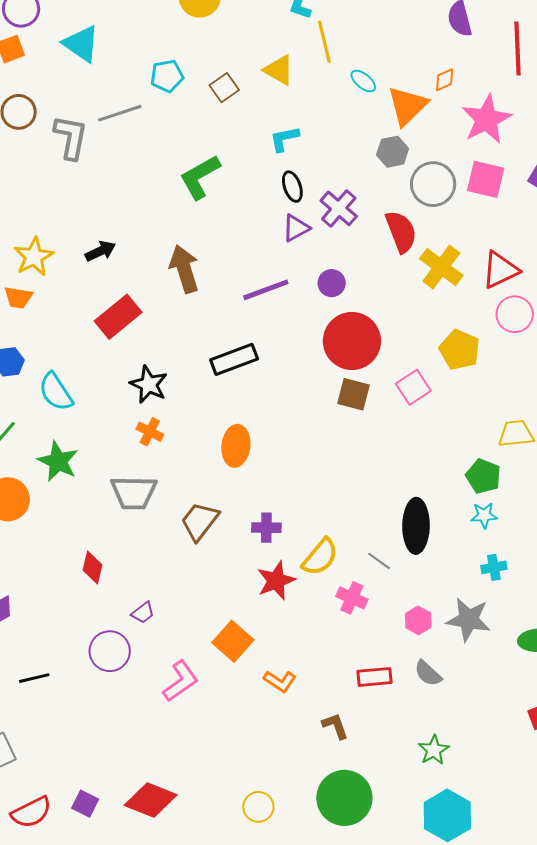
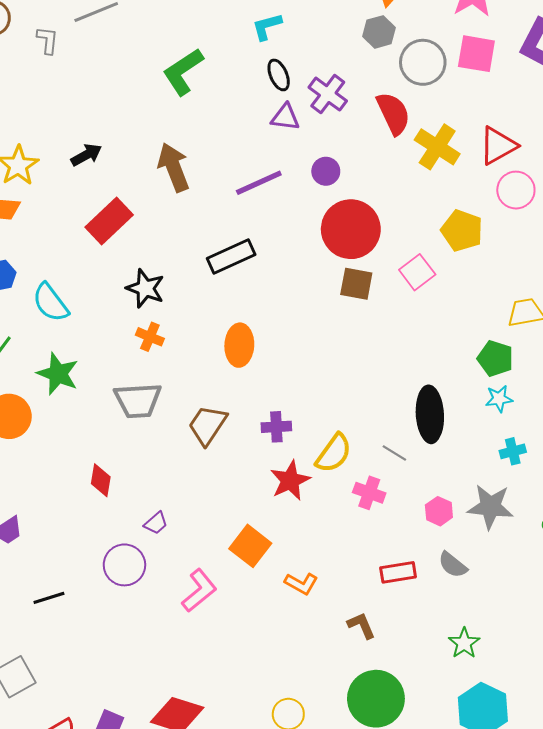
gray L-shape: (71, 137) -> (48, 40), size x0.6
purple triangle: (296, 228) -> (285, 117), turned 40

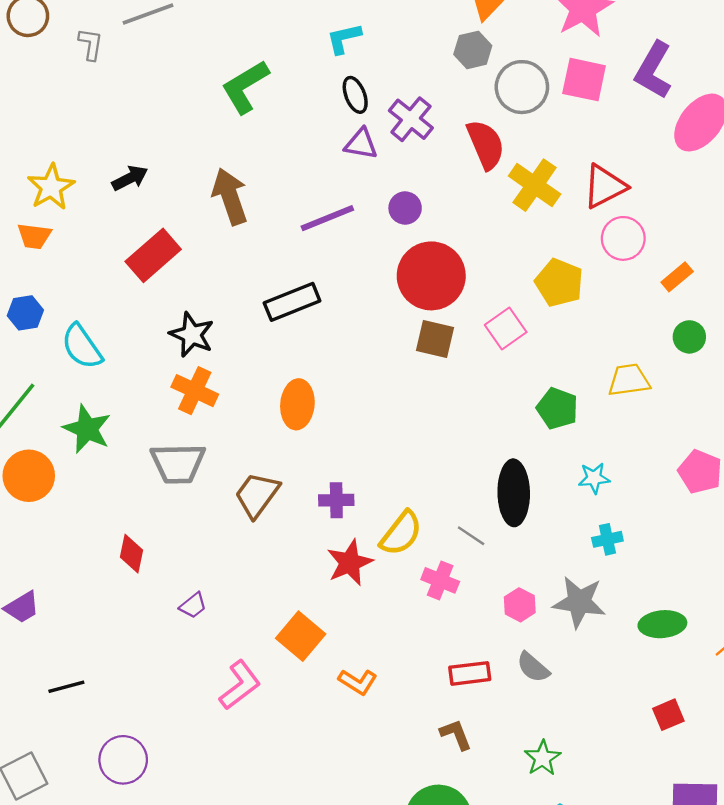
orange cross: (150, 337) -> (195, 391), size x1.4
green pentagon: (495, 359) -> (557, 408), moved
purple circle: (124, 565) -> (123, 760), moved
brown L-shape: (361, 625) -> (456, 734), moved

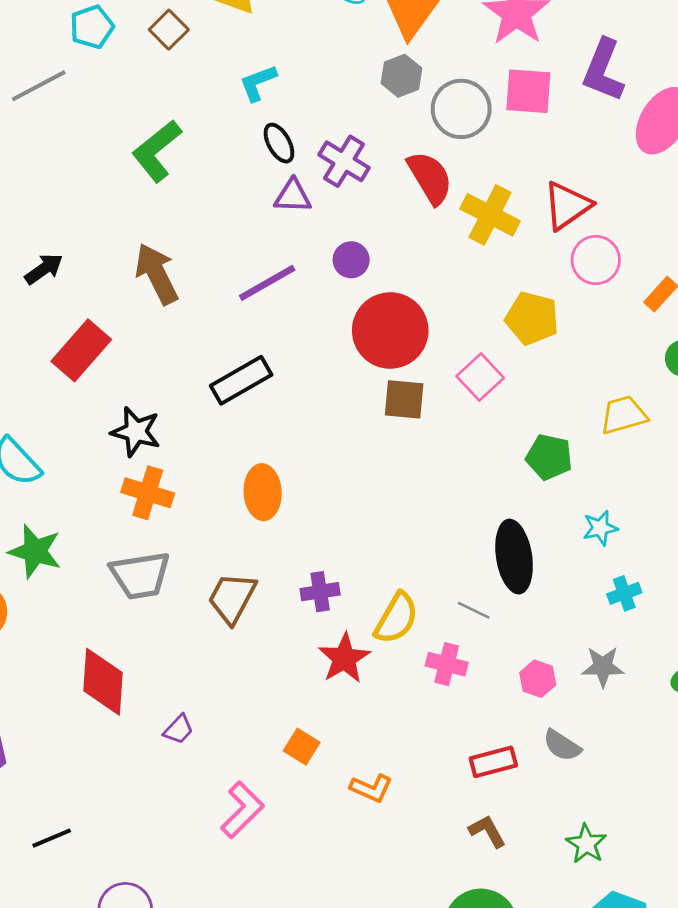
red diamond: (132, 554) -> (103, 682), size x1.6
gray star: (579, 602) -> (603, 667), size x0.7
orange square: (301, 636) -> (302, 747), size x0.7

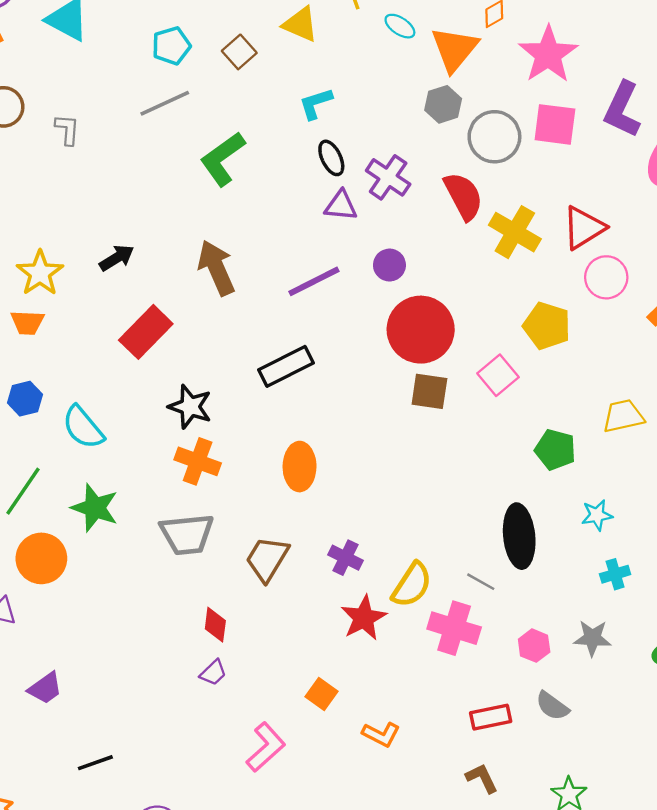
gray line: (39, 86) -> (165, 103), moved
purple cross: (320, 592) -> (345, 558), turned 32
pink cross: (447, 664) -> (454, 628), size x1.4
red diamond: (103, 682) -> (215, 625), moved, size x0.6

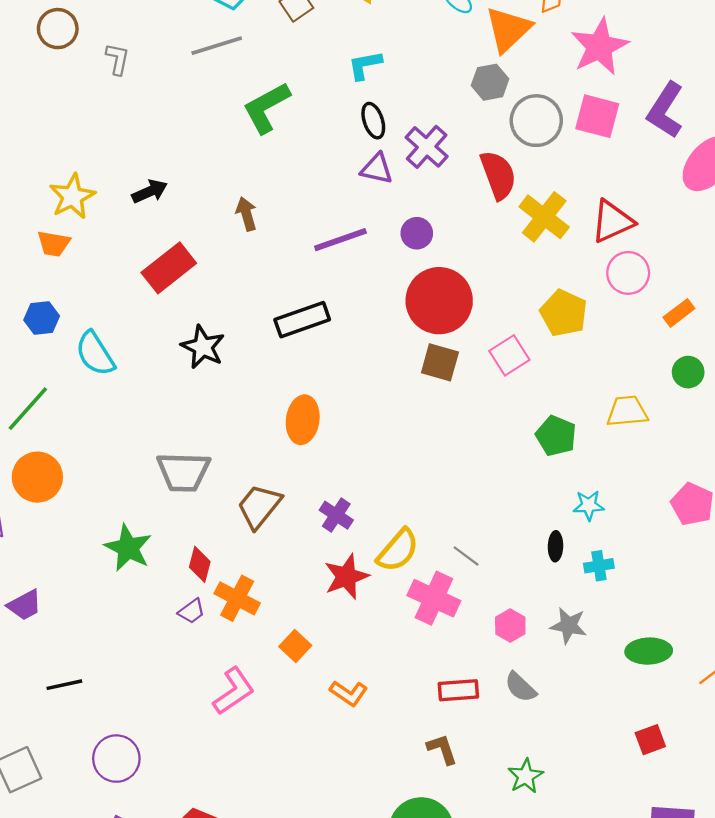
brown arrow: (216, 268) -> (246, 214), size x0.6
orange cross: (198, 461) -> (237, 598), moved
green star: (95, 508) -> (128, 548), moved
black ellipse: (519, 536) -> (555, 546), moved, size x0.5

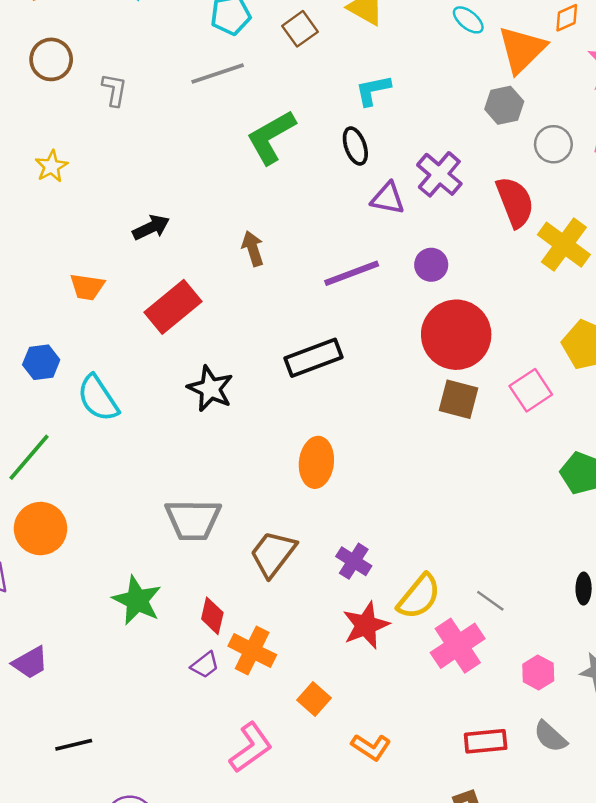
black ellipse: (373, 121) -> (355, 146), moved
gray circle: (536, 121) -> (553, 144), size x0.7
yellow star: (72, 197) -> (51, 166), moved, size x0.7
orange trapezoid: (54, 244) -> (87, 287), moved
pink cross: (434, 598) -> (458, 646), turned 33

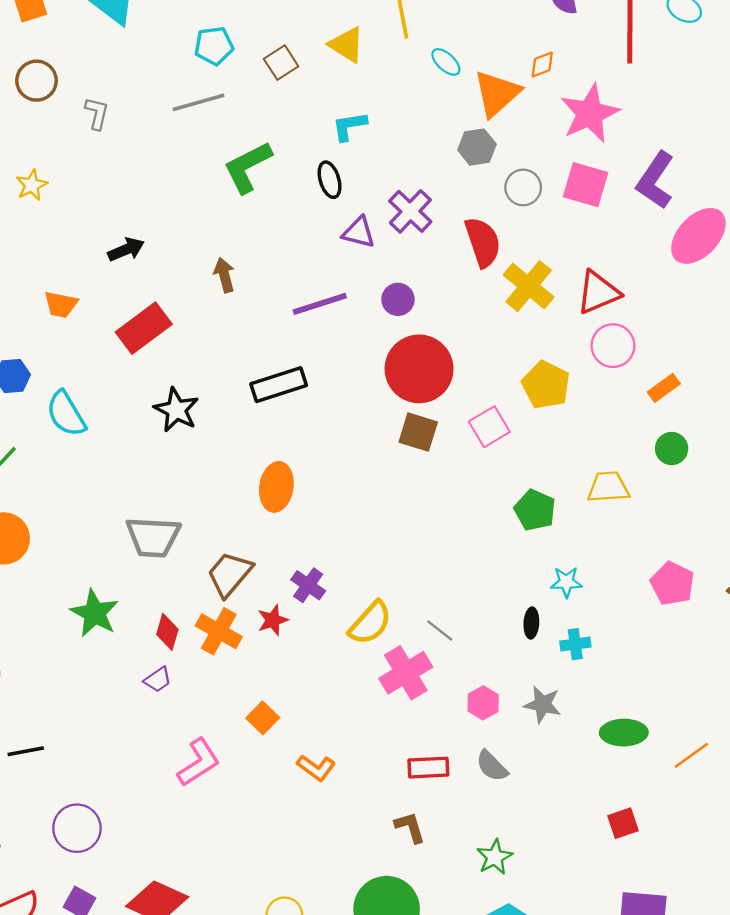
red star: (366, 625) -> (273, 620), moved, size x0.7
orange cross: (252, 650) -> (219, 631), moved

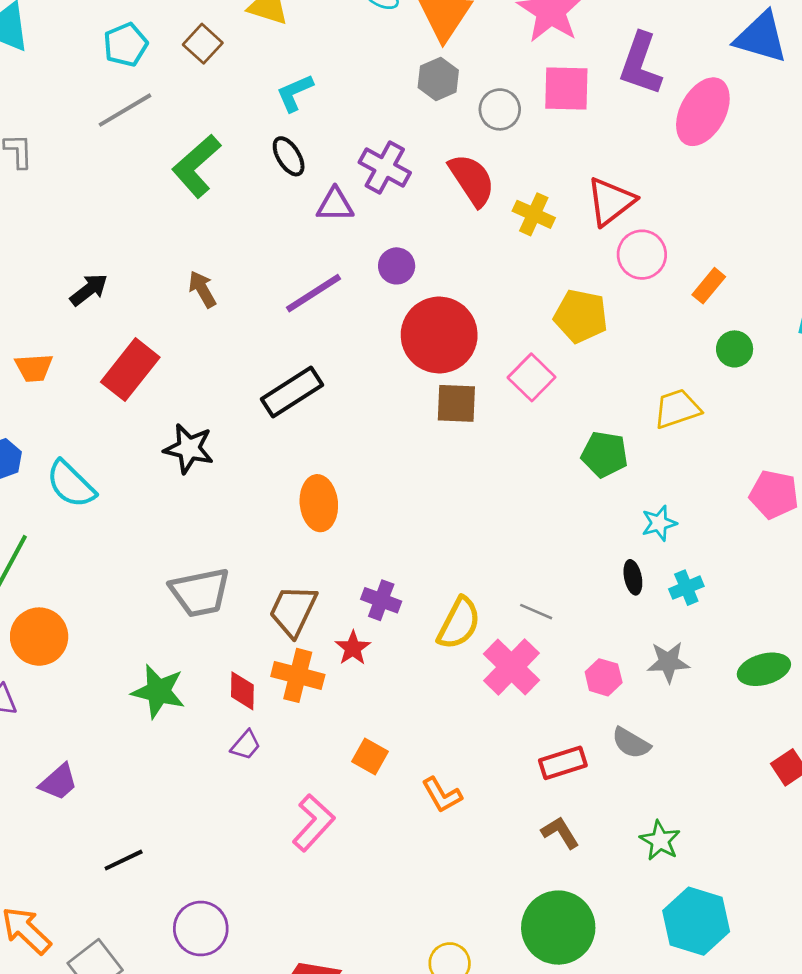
yellow cross: (529, 286) -> (534, 214), size x0.7
orange L-shape: (316, 768) -> (442, 795), turned 39

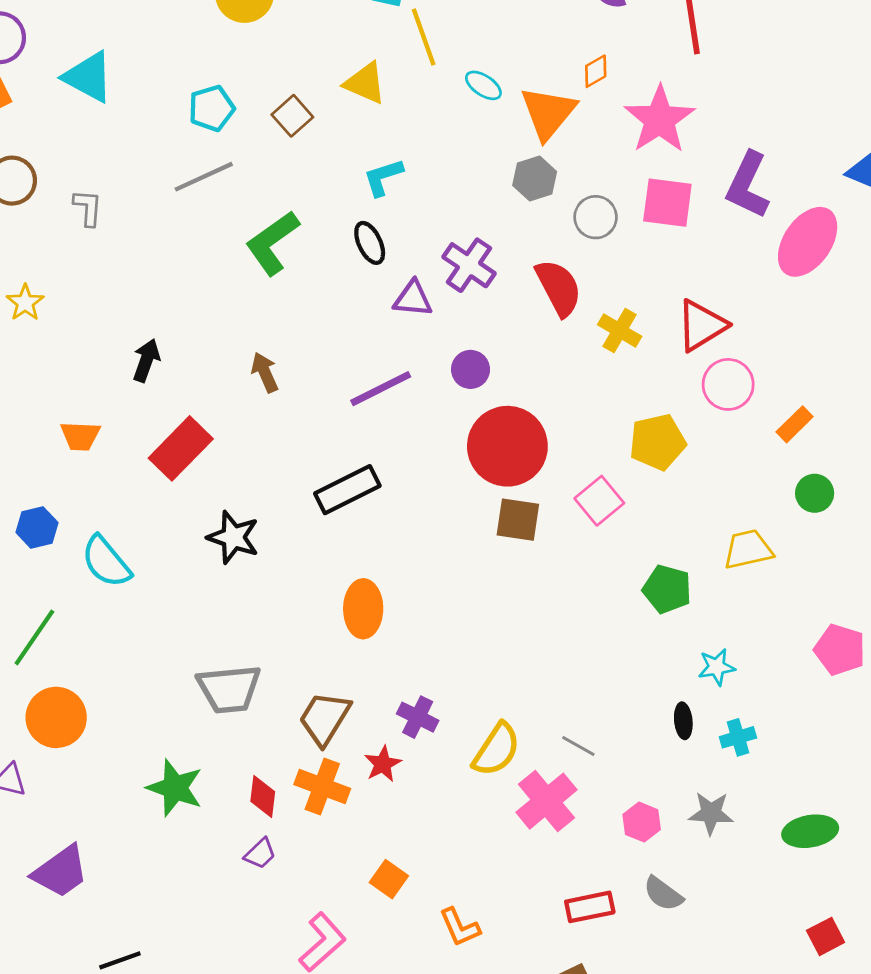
black arrow: (89, 290) -> (146, 360), turned -39
yellow pentagon: (581, 316) -> (657, 442), turned -30
purple trapezoid: (59, 782) -> (60, 872), size x1.4

